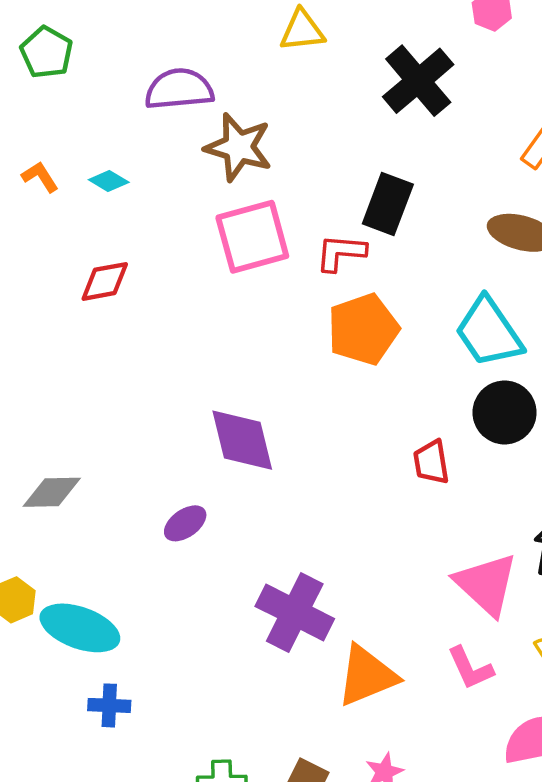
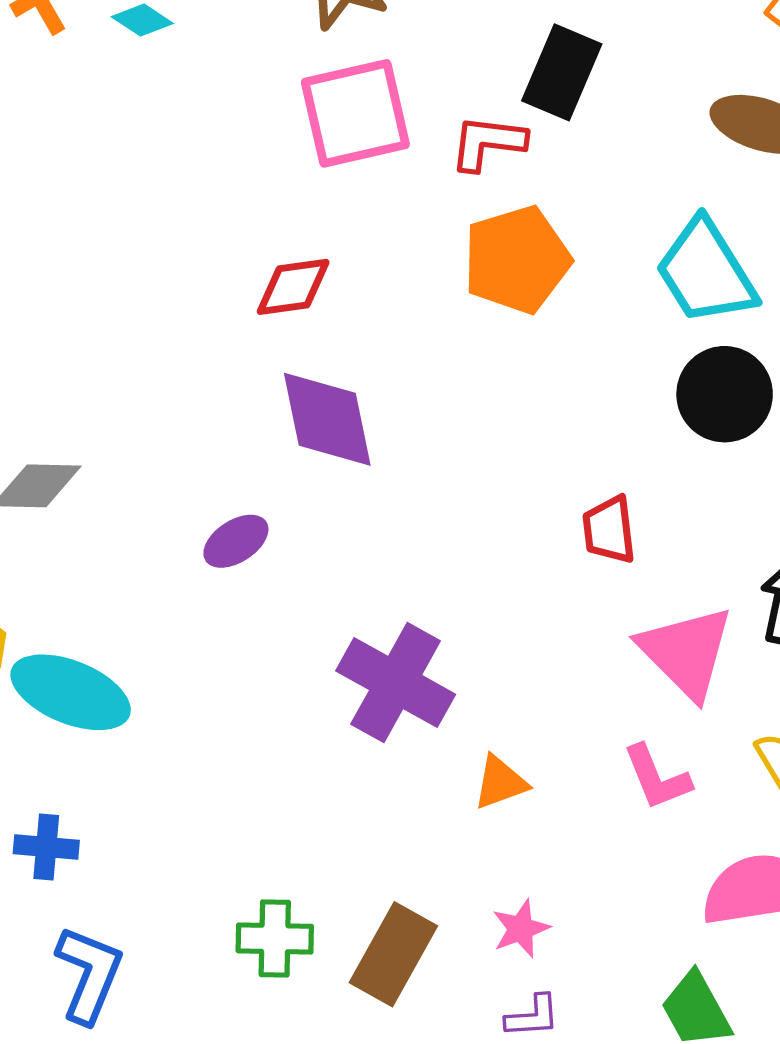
red diamond: (105, 281) -> (293, 287), moved
red trapezoid: (431, 462) -> (609, 530), moved
orange triangle: (367, 676) -> (500, 782), size x0.6
blue cross: (109, 705) -> (46, 847), moved

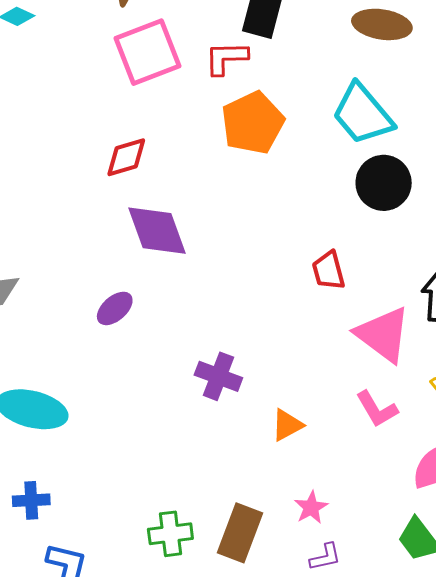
purple cross: (396, 683) -> (218, 376), size x0.7

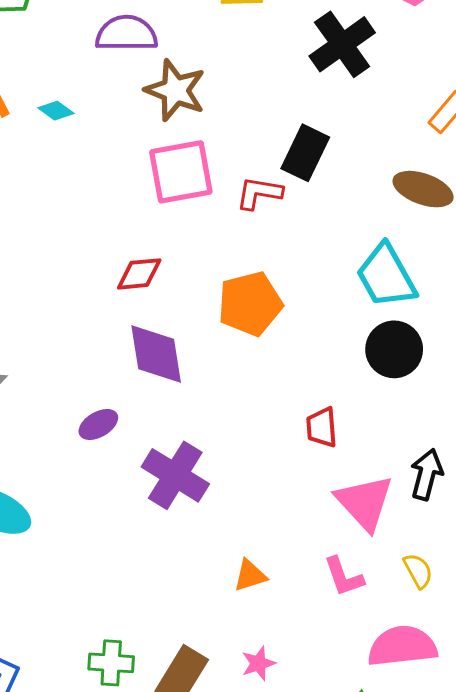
orange pentagon: (253, 123) -> (250, 304), moved
purple cross: (218, 376) -> (175, 475), moved, size x1.4

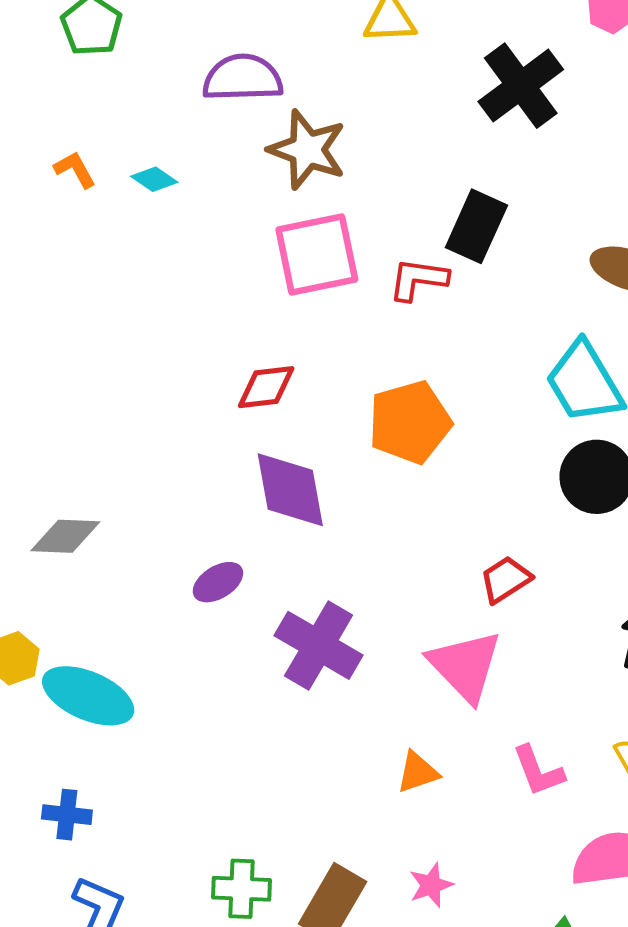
red trapezoid: (322, 427) -> (506, 579), turned 63
pink triangle: (365, 502) -> (465, 666), moved

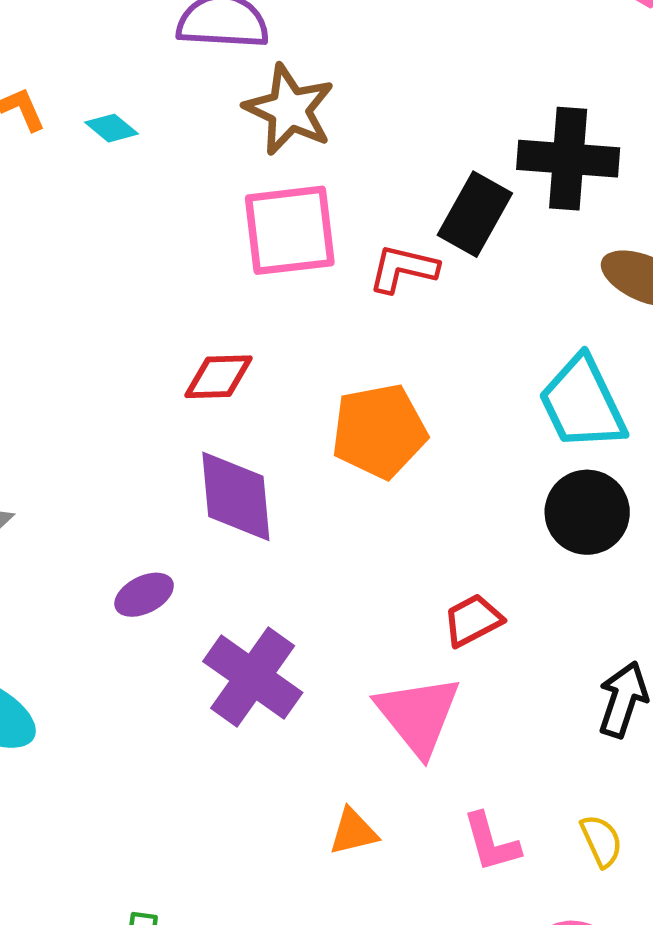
black cross: (521, 86) -> (568, 159), moved, turned 36

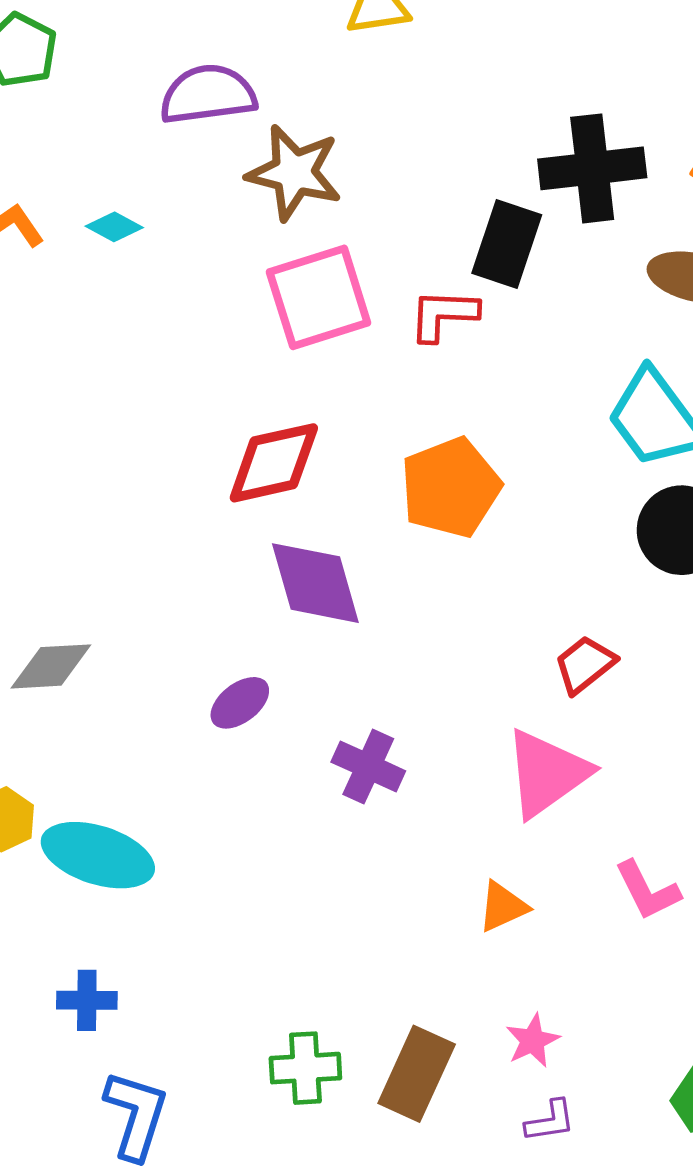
red diamond: (219, 377) -> (274, 463), size x1.4
purple cross: (253, 677) -> (368, 766), size x0.7
pink triangle: (418, 715) -> (547, 773), turned 44

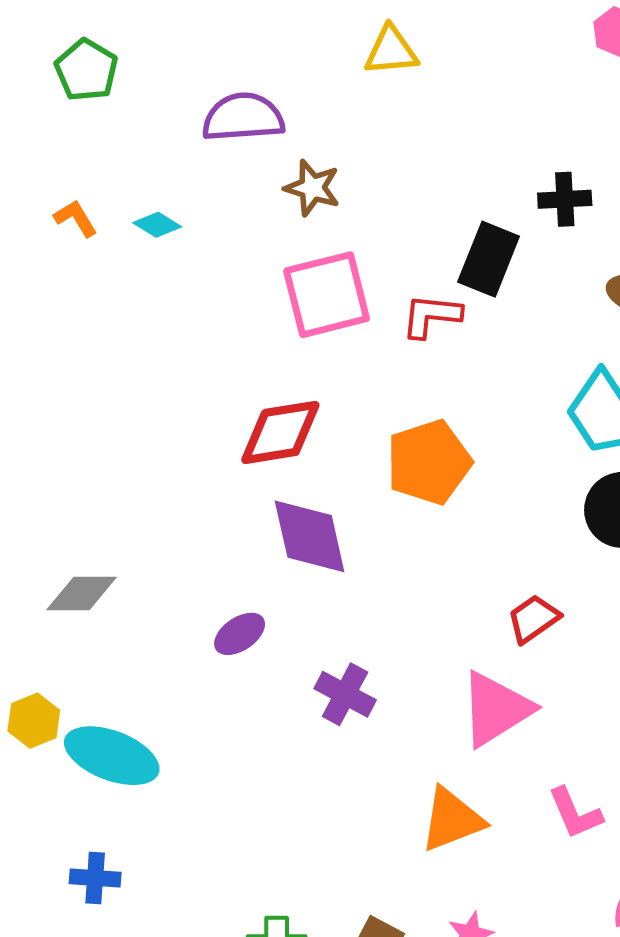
black cross: (592, 168) -> (565, 199), size x0.6
brown star: (294, 173) -> (312, 188), size x0.7
orange triangle: (503, 907) -> (452, 820), size x1.5

